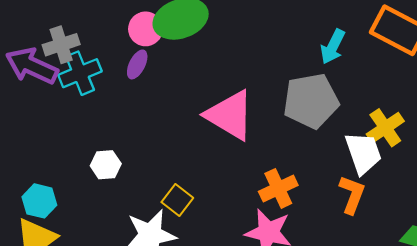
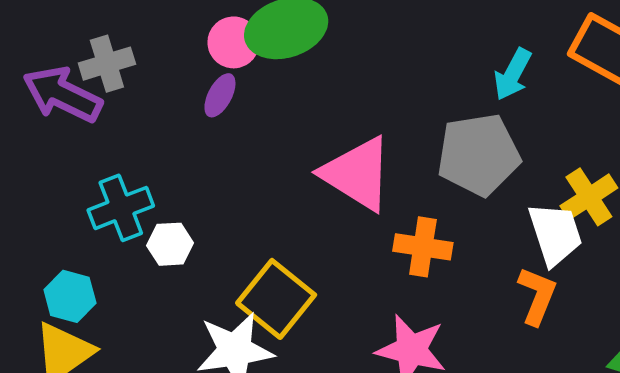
cyan cross: (80, 73) -> (121, 208), moved
orange cross: (278, 188) -> (423, 247), moved, turned 33
yellow square: (177, 200) -> (276, 299), size x1.6

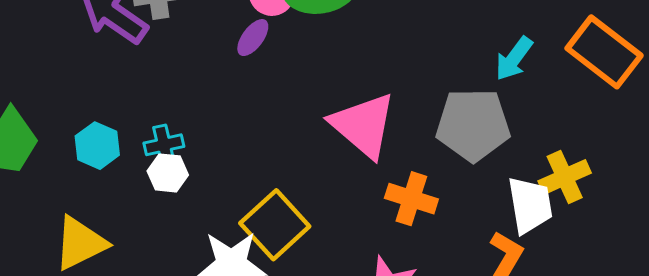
cyan cross: (121, 208) -> (164, 145), moved, size x0.7
white hexagon: (170, 244) -> (168, 173), moved
cyan hexagon: (70, 296) -> (97, 146), moved

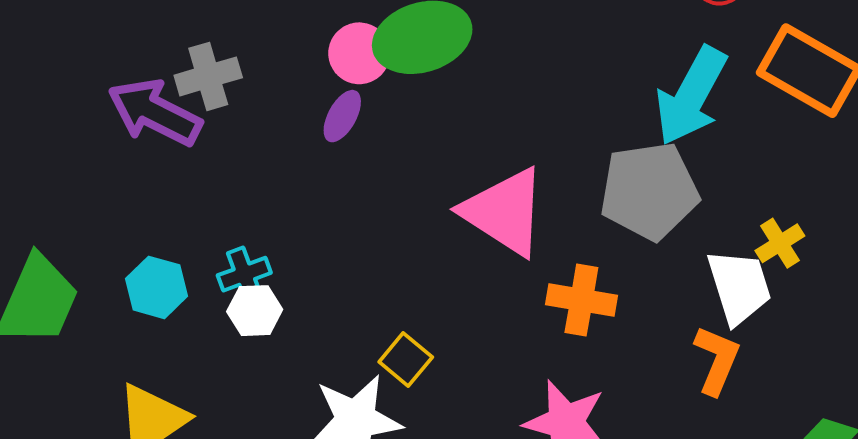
cyan arrow: (514, 59) -> (691, 96), size x1.6
yellow cross: (565, 177) -> (780, 243), size x0.7
yellow square: (275, 225) -> (406, 360), size x0.6

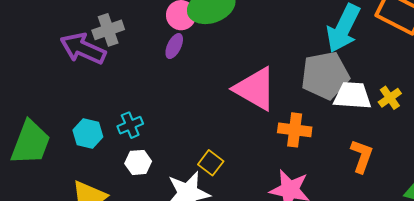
white trapezoid: (739, 287) -> (352, 96), moved, turned -66
white hexagon: (255, 311) -> (138, 162), moved

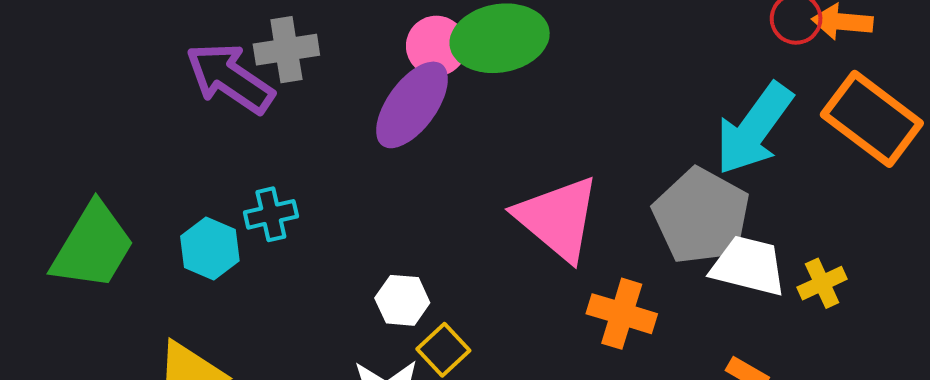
purple ellipse: (174, 46) -> (412, 105), size x1.8
gray pentagon: (325, 75) -> (701, 216), turned 30
cyan cross: (130, 125) -> (271, 214), moved
white hexagon: (138, 162) -> (402, 300), moved

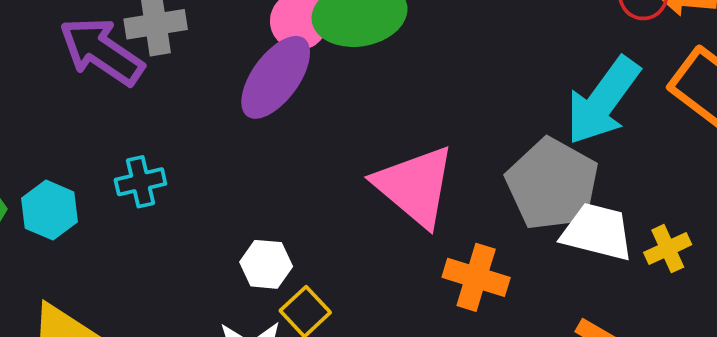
cyan hexagon: (210, 248) -> (49, 210), moved

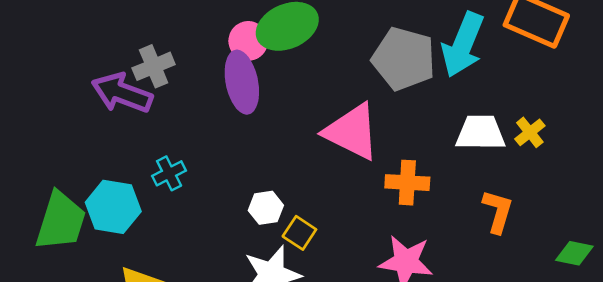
purple ellipse: (276, 77) -> (242, 82), turned -34
gray pentagon: (552, 184) -> (404, 59), moved
cyan hexagon: (49, 210) -> (113, 207), size x1.4

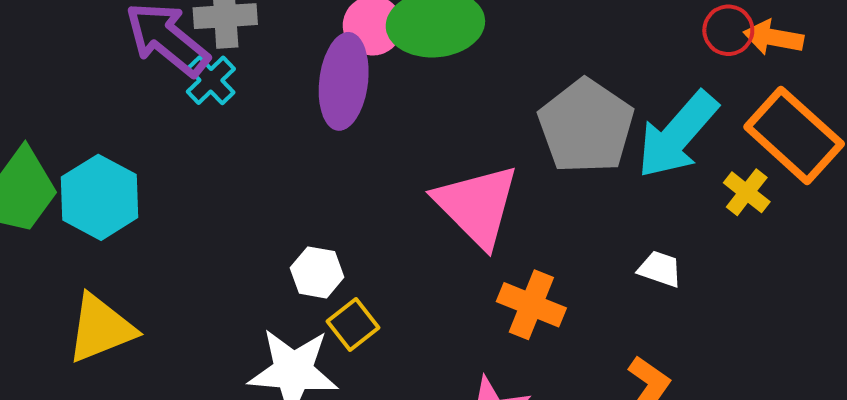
yellow cross: (530, 132) -> (747, 192), moved, turned -32
white trapezoid: (480, 133) -> (660, 269), size x0.6
cyan cross: (169, 173) -> (211, 80), moved, turned -36

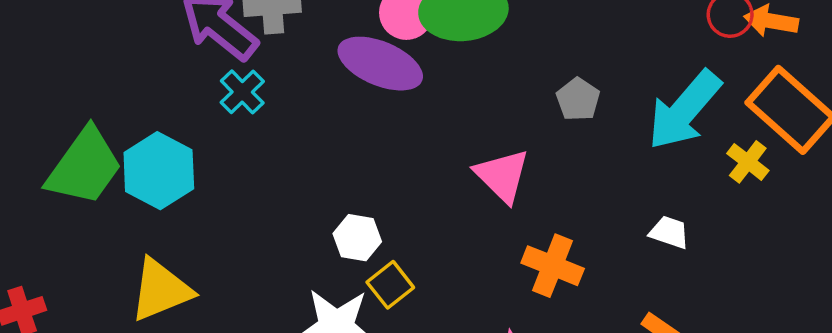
cyan cross: (211, 80) -> (242, 92), moved
purple ellipse: (344, 81) -> (380, 64), turned -74
gray pentagon: (586, 126) -> (578, 99), moved, size x0.5
pink triangle: (477, 205) -> (502, 176), size x0.7

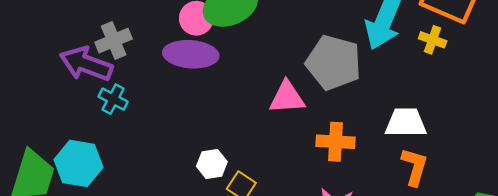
gray pentagon: (578, 99) -> (334, 63), moved, size x2.0
pink triangle: (502, 176) -> (287, 97), turned -30
white trapezoid: (669, 232) -> (406, 123), moved, size x1.6

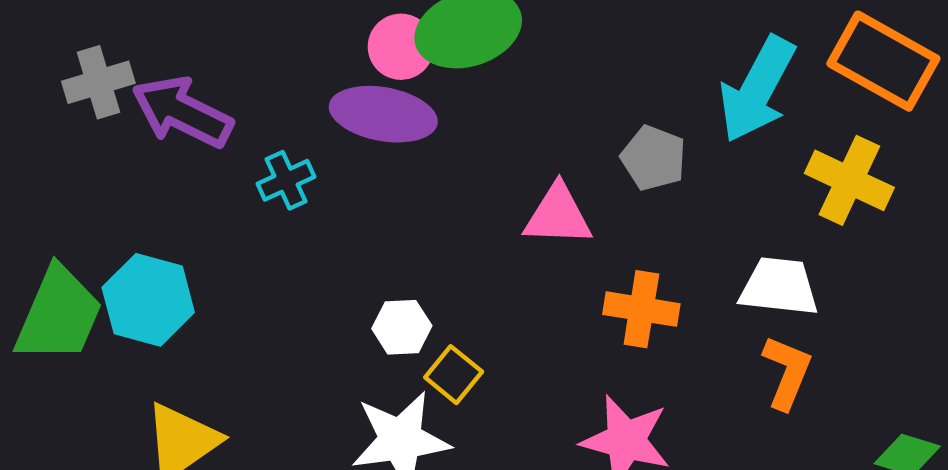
yellow cross: (433, 40) -> (849, 180), moved, size x1.6
gray cross: (114, 41) -> (98, 82), moved
gray pentagon: (334, 63) -> (653, 158), size x0.6
cyan cross: (113, 99) -> (286, 180), moved, turned 32

